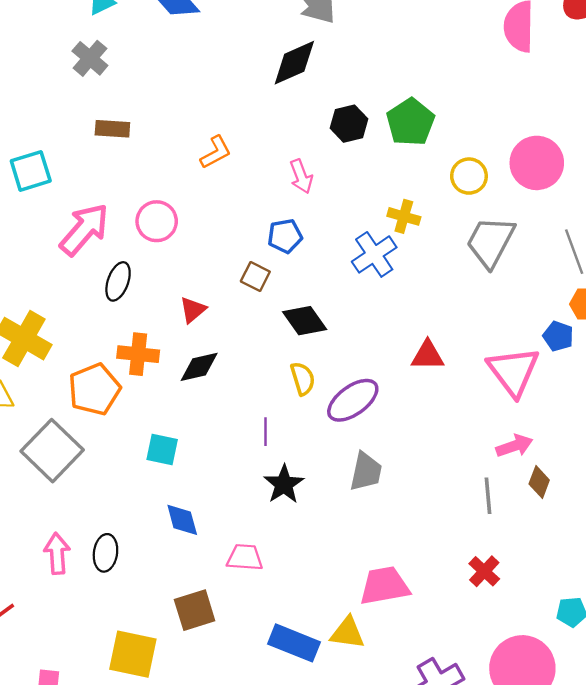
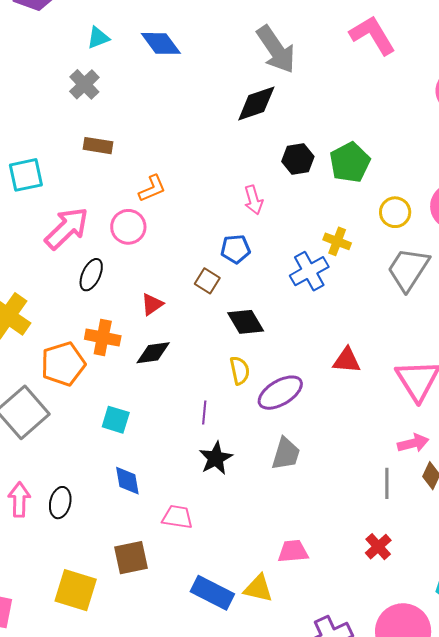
orange L-shape: (216, 152) -> (152, 188), moved
pink trapezoid: (384, 586) -> (293, 551), size x0.7

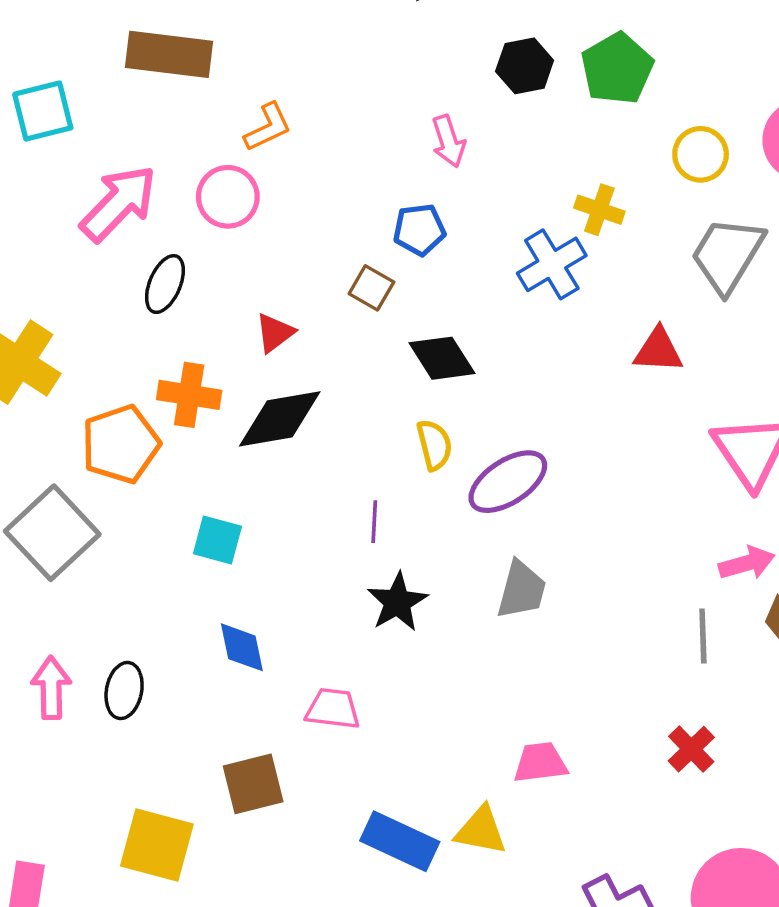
brown rectangle: (98, 146) -> (169, 54), size x1.6
black diamond: (153, 353) -> (280, 419), size x1.4
red triangle: (347, 360) -> (658, 350), moved

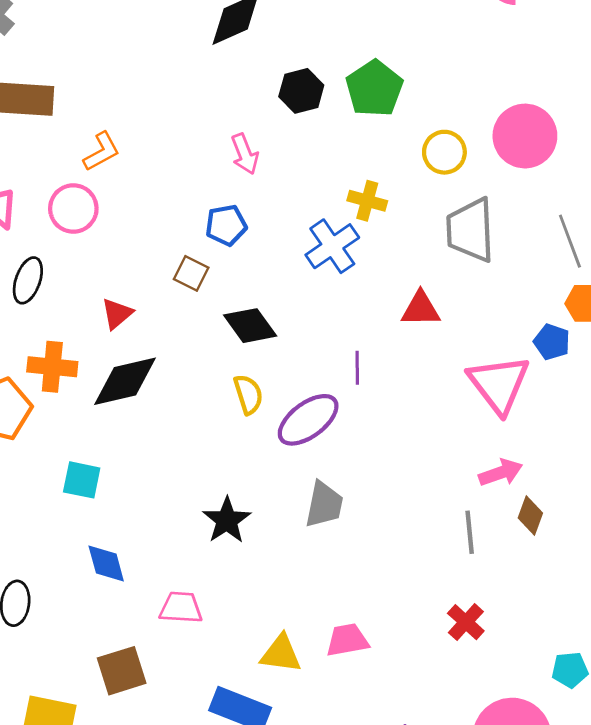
gray trapezoid: (727, 255) -> (470, 230), turned -30
purple line: (374, 522) -> (357, 368), moved
yellow triangle: (481, 831) -> (281, 654), moved

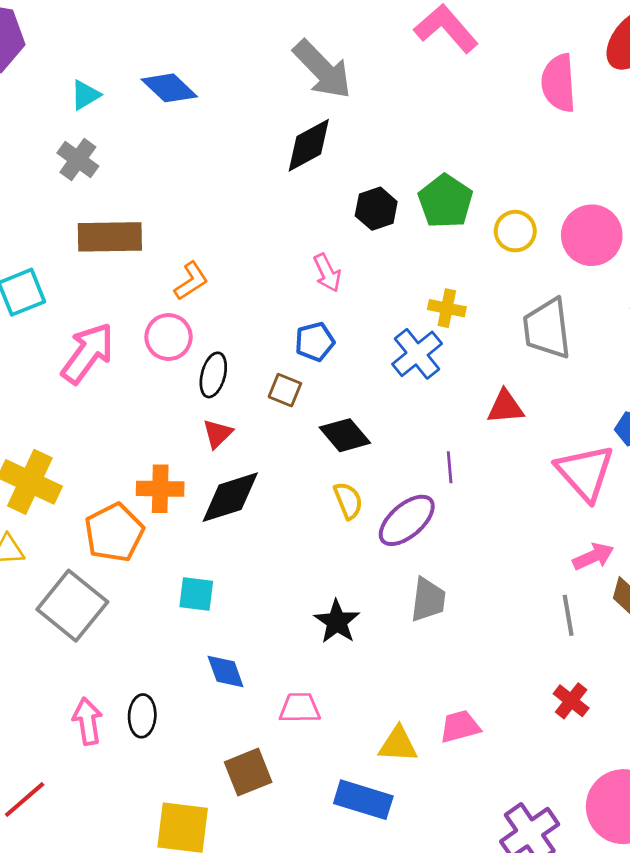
yellow circle: (444, 152) -> (515, 231), moved
black ellipse: (28, 280) -> (213, 375), moved

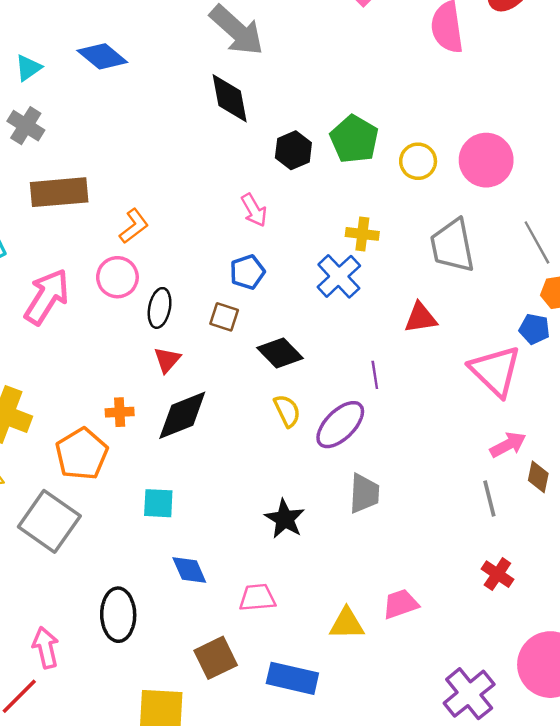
black diamond: (309, 145) -> (230, 98), turned -68
orange cross: (160, 489) -> (120, 412), size x0.7
black ellipse: (142, 716) -> (118, 615), size x1.4
pink arrow: (88, 721) -> (46, 648), moved
blue rectangle: (363, 800) -> (292, 678), moved

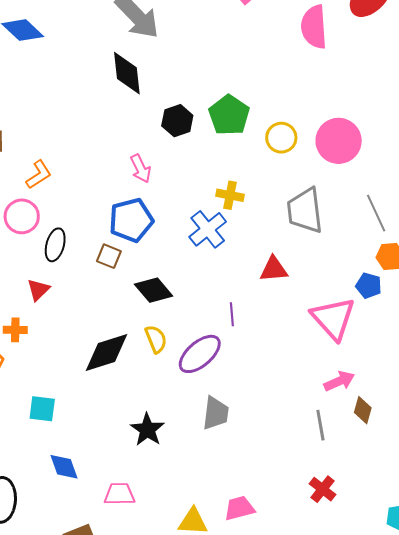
blue pentagon: (247, 272) -> (131, 220), size x1.5
red triangle: (167, 360) -> (38, 290), moved
black diamond: (182, 415) -> (107, 352), moved

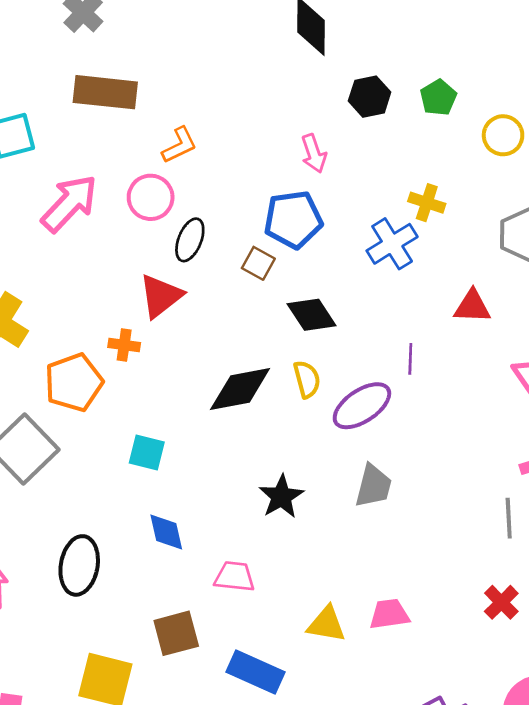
green pentagon: (229, 115) -> (438, 98), size x0.7
red triangle: (38, 290) -> (161, 296), size x1.5

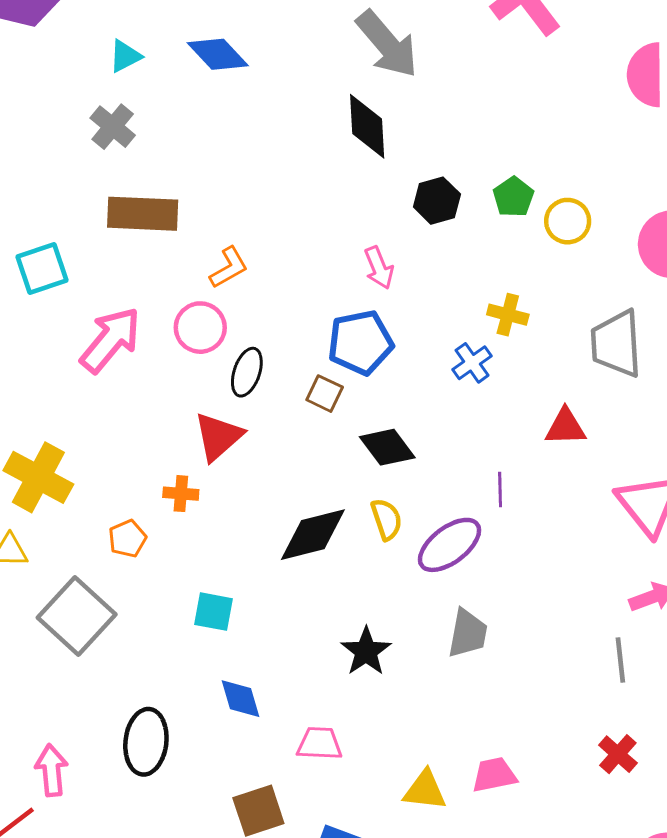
yellow circle: (503, 135) -> (568, 221), moved
blue cross: (392, 244) -> (472, 363), size x0.7
orange pentagon: (74, 382) -> (127, 539), size x0.6

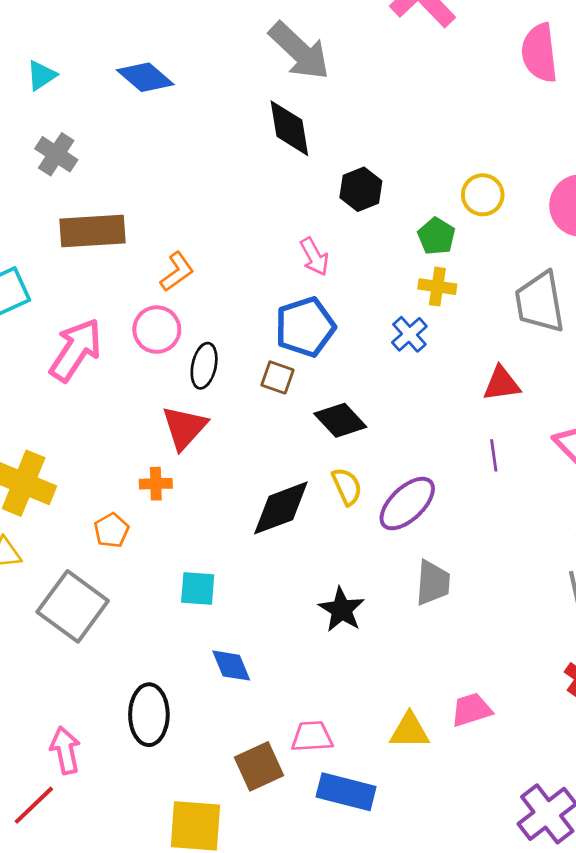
cyan triangle: (125, 56) -> (41, 75), moved
green pentagon: (513, 197) -> (436, 236), moved
purple line: (500, 490) -> (494, 455), moved
pink trapezoid: (319, 744) -> (312, 737), moved

